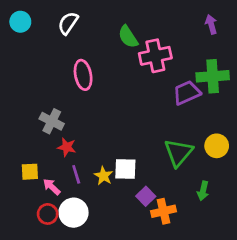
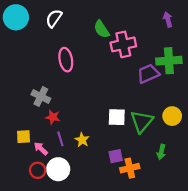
cyan circle: (20, 22) -> (16, 17), size x1.5
white square: (125, 169) -> (117, 117), moved
purple square: (146, 196) -> (116, 156), turned 32

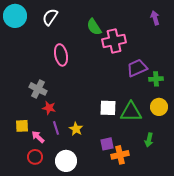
green cross: (169, 61) -> (156, 79), moved, size x0.6
green triangle: (142, 121) -> (131, 112), turned 50
white circle: (58, 169) -> (66, 161), moved

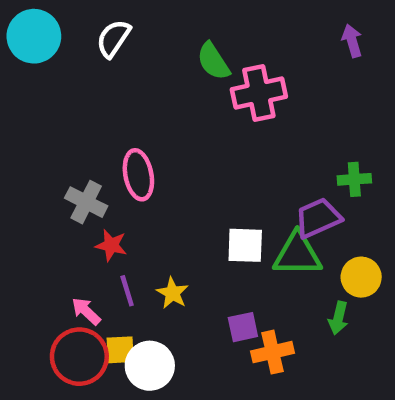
pink ellipse: (61, 55) -> (138, 175), moved
purple trapezoid: (137, 68) -> (318, 218), moved
yellow circle: (159, 107) -> (361, 277), moved
yellow square: (22, 126) -> (120, 350), moved
red circle: (35, 157) -> (79, 357), size x1.6

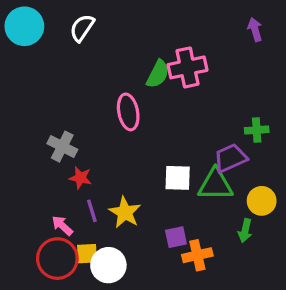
green semicircle: (213, 61) -> (158, 74), moved, turned -120
pink ellipse: (138, 175) -> (128, 112), moved
yellow star: (173, 293) -> (125, 212), size x1.4

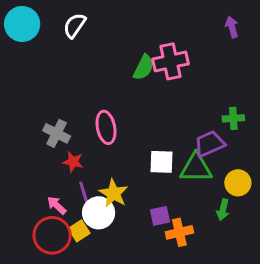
pink ellipse: (128, 112) -> (106, 127), moved
yellow square: (87, 254) -> (79, 231), turned -30
white circle: (108, 265) -> (99, 213), moved

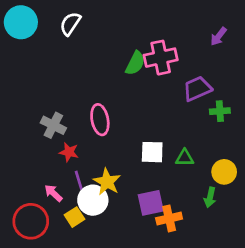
purple arrow: (232, 27) -> (218, 36), moved, turned -126
purple trapezoid: (209, 144) -> (197, 89), moved
green triangle: (196, 168) -> (185, 158), size x0.6
purple square: (160, 216) -> (151, 203), size x1.4
red circle: (52, 235) -> (31, 221), moved

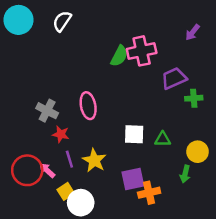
white circle: (93, 200) -> (81, 203), moved
red circle: (31, 221) -> (27, 170), moved

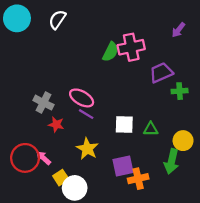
pink ellipse: (88, 106) -> (82, 98), turned -50
purple line: (69, 159) -> (86, 114), moved, turned -42
green arrow: (185, 174) -> (172, 161), size x1.5

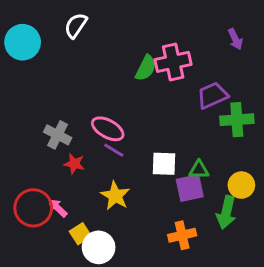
cyan circle: (17, 18) -> (23, 42), moved
purple arrow: (178, 30) -> (235, 39), turned -63
green cross: (180, 91) -> (237, 120), size x1.5
purple square: (123, 166) -> (190, 188), moved

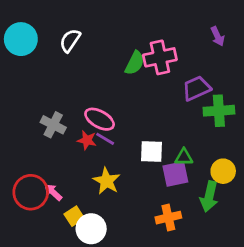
white semicircle: (76, 25) -> (70, 40), moved
red star: (74, 164) -> (87, 140), moved

